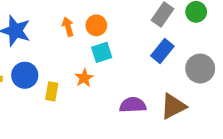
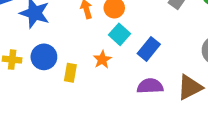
blue rectangle: (162, 51) -> (149, 49), moved
cyan square: (102, 52) -> (120, 34), turned -30

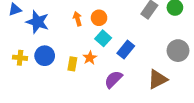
yellow rectangle: (70, 73) -> (72, 64), moved
purple semicircle: (150, 86) -> (113, 79), moved, turned -42

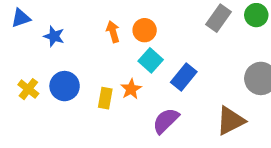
blue star: (37, 22) -> (54, 36), size x0.6
yellow cross: (20, 58) -> (28, 89), turned 32

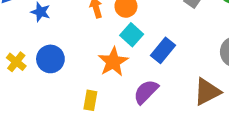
orange star: (131, 89) -> (113, 62), size x1.5
yellow rectangle: (105, 98) -> (90, 100), moved

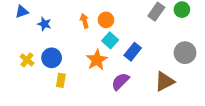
yellow rectangle: (90, 100) -> (61, 80), moved

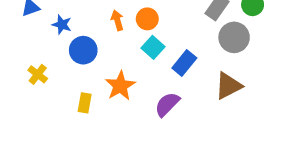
gray circle: (185, 53) -> (234, 37), moved
blue circle: (52, 58) -> (83, 50), moved
orange star: (97, 60) -> (120, 86), moved
brown triangle: (164, 81) -> (228, 86), moved

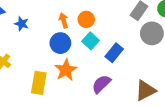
blue circle: (83, 50) -> (60, 43), moved
brown triangle: (228, 86) -> (145, 90), moved
yellow rectangle: (85, 103) -> (39, 83), size x1.5

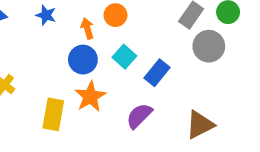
orange circle: (86, 19) -> (116, 15), moved
blue star: (22, 24) -> (46, 15), moved

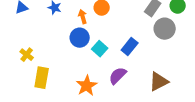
cyan square: (124, 57) -> (100, 49), moved
orange star: (90, 97) -> (87, 86), moved
yellow rectangle: (53, 114) -> (42, 78), moved

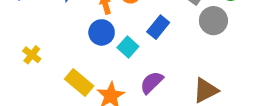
blue rectangle: (130, 47) -> (158, 27), moved
yellow rectangle: (42, 78) -> (79, 82), moved, turned -60

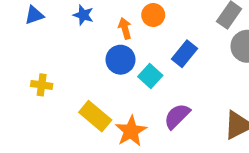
yellow cross: (32, 55) -> (42, 85), turned -30

